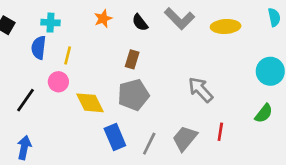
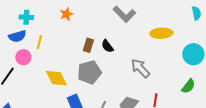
black semicircle: (140, 23) -> (107, 46), moved
yellow ellipse: (226, 26) -> (161, 33), moved
blue semicircle: (39, 48) -> (17, 36), turned -114
pink circle: (58, 82) -> (23, 57), moved

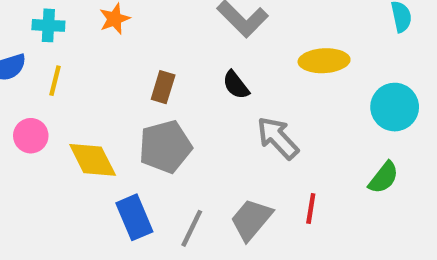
cyan cross: (26, 17) -> (48, 25), moved
black semicircle: (107, 46) -> (236, 85), moved
pink circle: (23, 57) -> (31, 136), moved

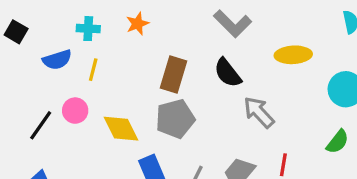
black semicircle: (236, 85) -> (228, 73), size x1.4
brown rectangle: (163, 87) -> (174, 74), size x1.5

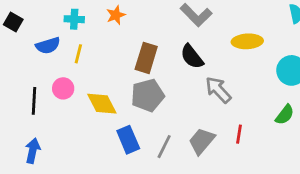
black line: (41, 125) -> (34, 101), turned -32

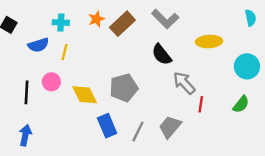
brown rectangle: (146, 58) -> (122, 24), moved, turned 30
red line: (239, 134) -> (201, 104), moved

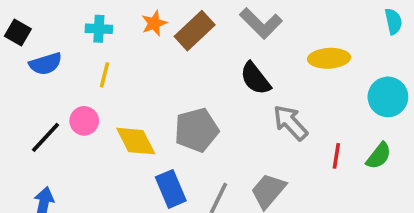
blue semicircle: (38, 45) -> (46, 64), moved
black line: (26, 92) -> (46, 137), turned 40
red line: (201, 104) -> (336, 156), moved

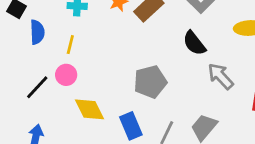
blue semicircle: (46, 64) -> (37, 32), turned -75
yellow line: (104, 75) -> (70, 45), moved
yellow diamond: (136, 141) -> (90, 109), moved

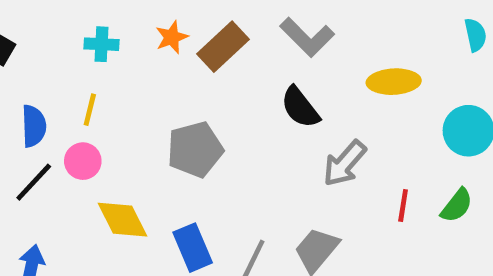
blue semicircle: (37, 32) -> (34, 126), moved
gray arrow: (220, 76) -> (345, 163), turned -96
gray pentagon: (150, 82) -> (195, 149), moved

